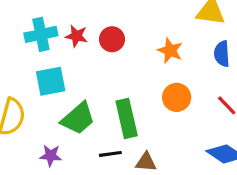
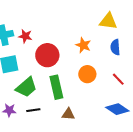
red circle: (112, 39) -> (47, 55), moved, size x1.5
black line: (110, 154) -> (33, 110), moved

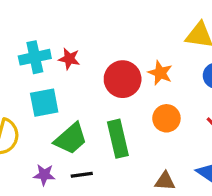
red circle: (47, 55) -> (123, 79), moved
brown triangle: (68, 114) -> (165, 181), moved

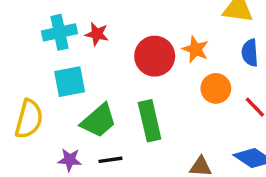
orange circle: (166, 118) -> (216, 88), moved

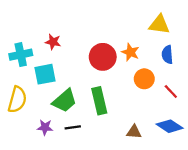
cyan cross: (59, 32) -> (21, 55), moved
red star: (97, 34) -> (53, 42), moved

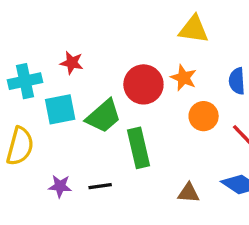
yellow triangle: (159, 25) -> (194, 29), moved
green trapezoid: (65, 101) -> (103, 116), moved

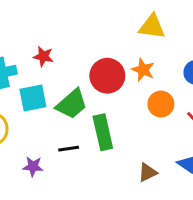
black line: (100, 186) -> (69, 149), moved
brown triangle: (189, 193) -> (147, 172), turned -30

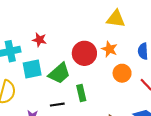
green rectangle: (103, 132) -> (81, 93), size x0.7

